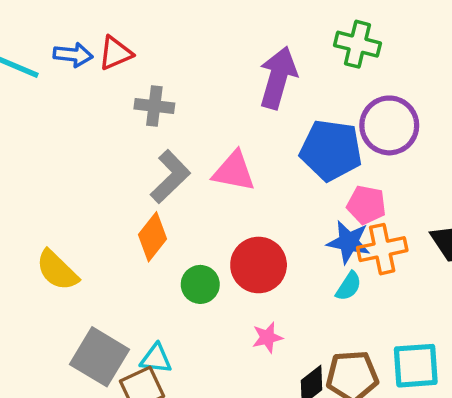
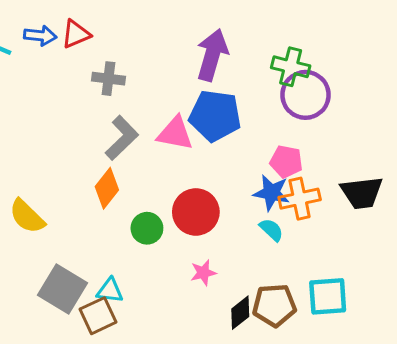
green cross: (357, 44) -> (291, 67), moved
blue pentagon: (331, 150) -> (215, 116), moved
cyan semicircle: (349, 286) -> (271, 230), turned -80

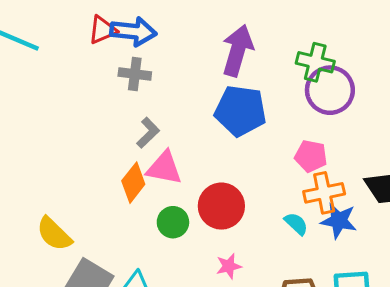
blue arrow: (40, 36) -> (133, 31), moved, size x1.4
pink triangle: (175, 133) -> (164, 168), moved
gray L-shape: (122, 138) -> (148, 133), size x0.7
blue star: (271, 193) -> (339, 221), moved
yellow semicircle: (27, 216) -> (54, 234), moved

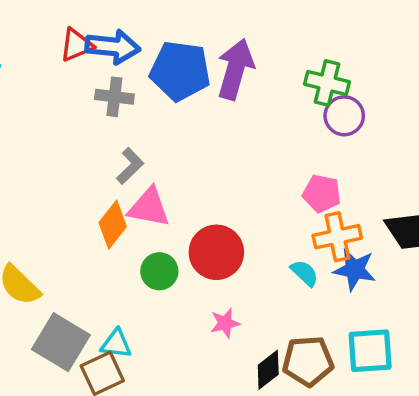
purple circle: (330, 90) -> (344, 116), size x0.7
blue pentagon: (240, 111) -> (180, 71), moved

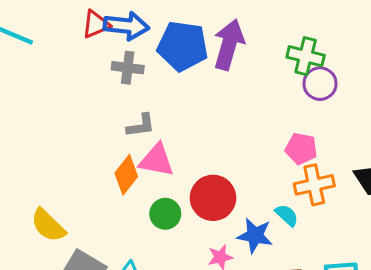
gray L-shape: (130, 166) -> (141, 126), turned 36
blue star: (355, 270) -> (255, 235), moved

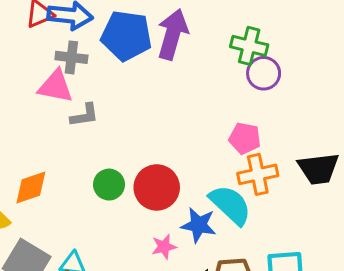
pink triangle: (157, 160) -> (56, 86), moved
orange diamond: (126, 175) -> (31, 187), moved, turned 33
green circle: (165, 214) -> (109, 185), moved
cyan semicircle: (287, 215) -> (230, 205), size x1.8

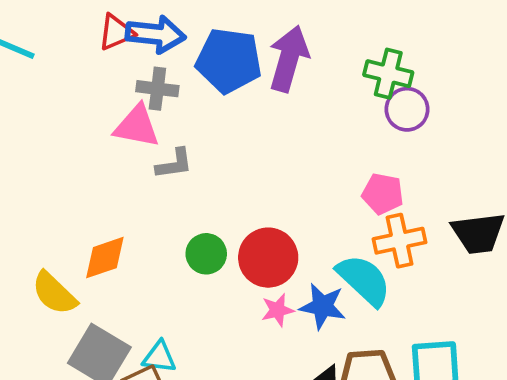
pink star: (164, 247) -> (278, 310), moved

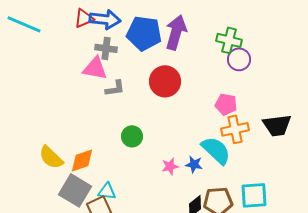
orange diamond: (105, 258) -> (82, 160), moved
red circle: (268, 258) -> (165, 81), moved
blue star: (323, 306) -> (194, 164), size x0.7

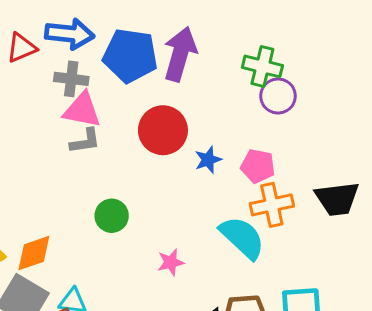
red triangle: (84, 18) -> (21, 48), moved
pink triangle: (95, 68) -> (82, 110), moved
blue star: (194, 164) -> (208, 160), moved, turned -30

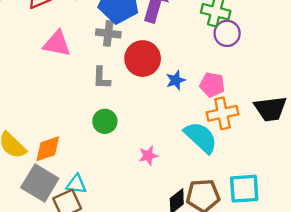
gray cross: (71, 79) -> (108, 33), moved
pink triangle: (82, 110) -> (57, 44), moved
gray L-shape: (85, 141) -> (101, 78), moved, turned 100

